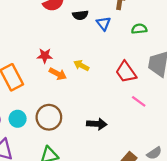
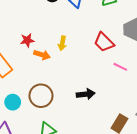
yellow arrow: (81, 65) -> (62, 43), turned -96

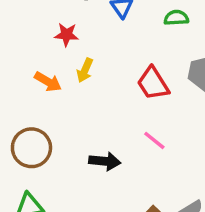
red star: (27, 40) -> (67, 35), moved
pink line: (120, 67) -> (154, 140), moved

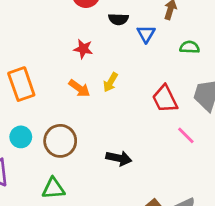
red star: (67, 35) -> (83, 49), moved
pink line: (154, 140) -> (186, 135), moved

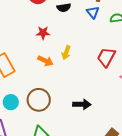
blue triangle: (146, 34) -> (93, 12), moved
red trapezoid: (165, 99) -> (106, 57), turned 65

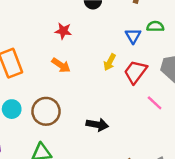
blue triangle: (93, 12) -> (133, 36), moved
yellow arrow: (66, 53) -> (110, 62), moved

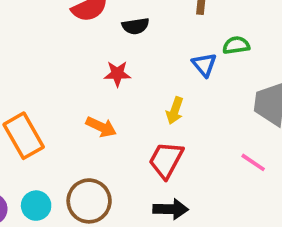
red star: (63, 31) -> (117, 74), moved
red trapezoid: (135, 72) -> (166, 160), moved

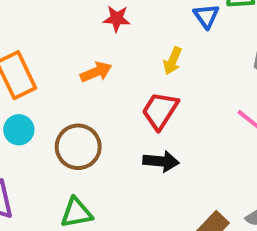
orange arrow: (101, 127) -> (96, 72), turned -52
cyan circle: (36, 206) -> (19, 130), moved

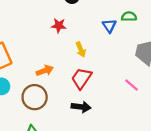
yellow arrow: (173, 61) -> (81, 50), moved, turned -48
orange arrow: (96, 72) -> (45, 71), moved

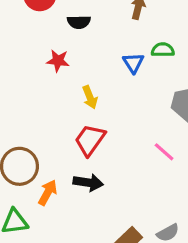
orange arrow: (45, 71) -> (48, 193), moved, turned -42

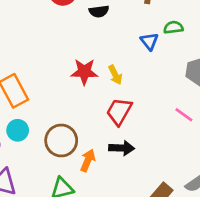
red star: (58, 61) -> (84, 72), moved, size x1.4

